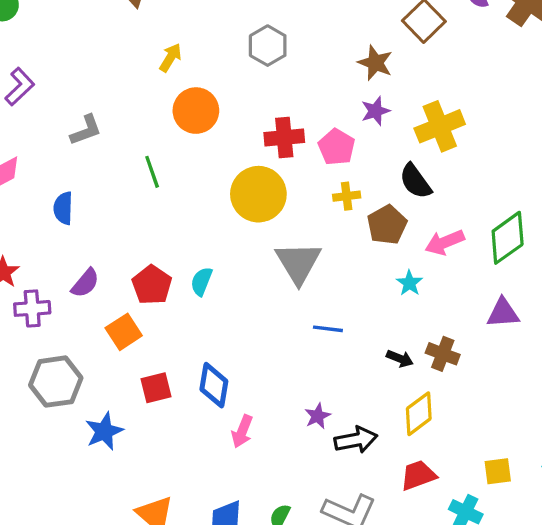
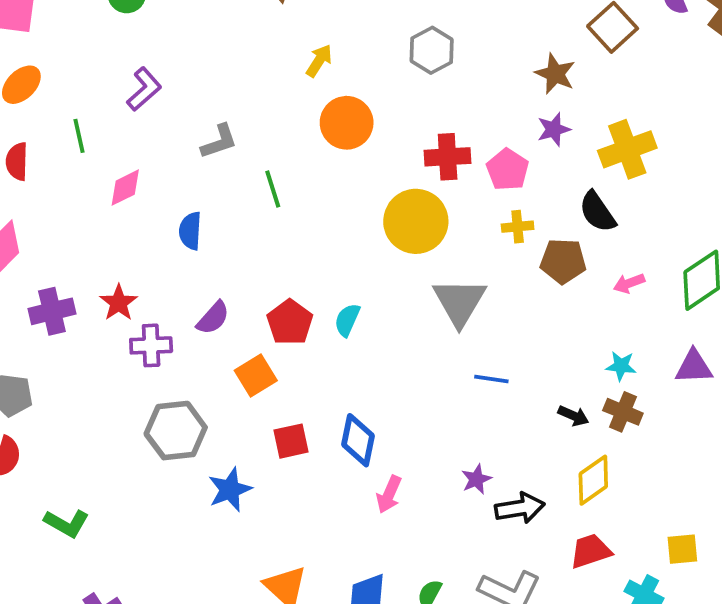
green line: (152, 172) -> (273, 189), moved
brown pentagon: (387, 225) -> (563, 261), turned 30
pink arrow: (445, 242) -> (629, 283), size x0.7
cyan star: (409, 283) -> (621, 366), moved, turned -30

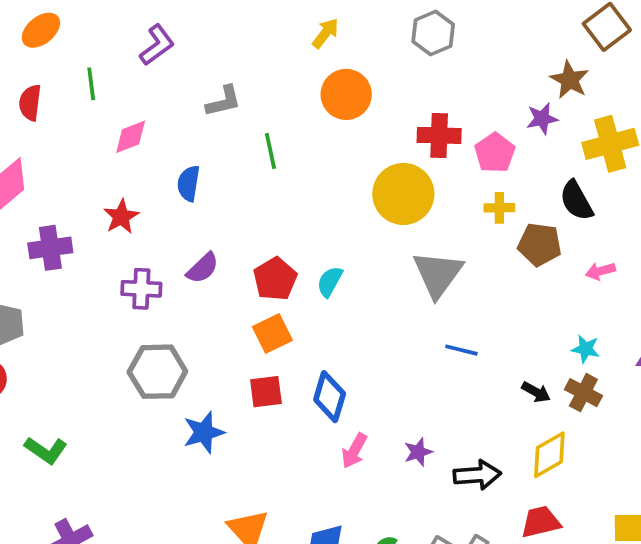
brown star: (555, 74) -> (570, 80), moved
red star: (119, 303) -> (121, 217), moved
orange square: (256, 376) -> (272, 334), moved
purple star: (476, 479) -> (418, 452), moved

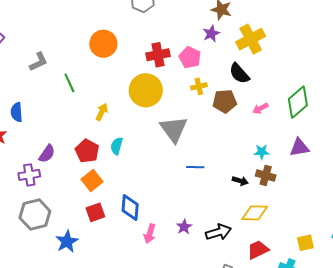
yellow arrow: (325, 33) -> (102, 112), moved
blue semicircle: (189, 183) -> (17, 112), moved
purple cross: (141, 289) -> (29, 175), moved
yellow diamond: (549, 455) -> (255, 213), turned 44

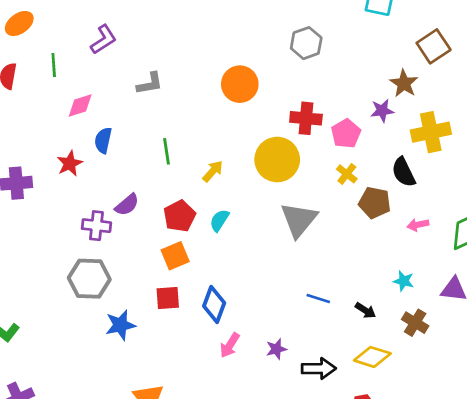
green line: (69, 83) -> (166, 151), moved
yellow cross: (199, 86) -> (347, 174), turned 35
blue line: (195, 167) -> (318, 299), moved
brown cross: (266, 175) -> (415, 323), moved

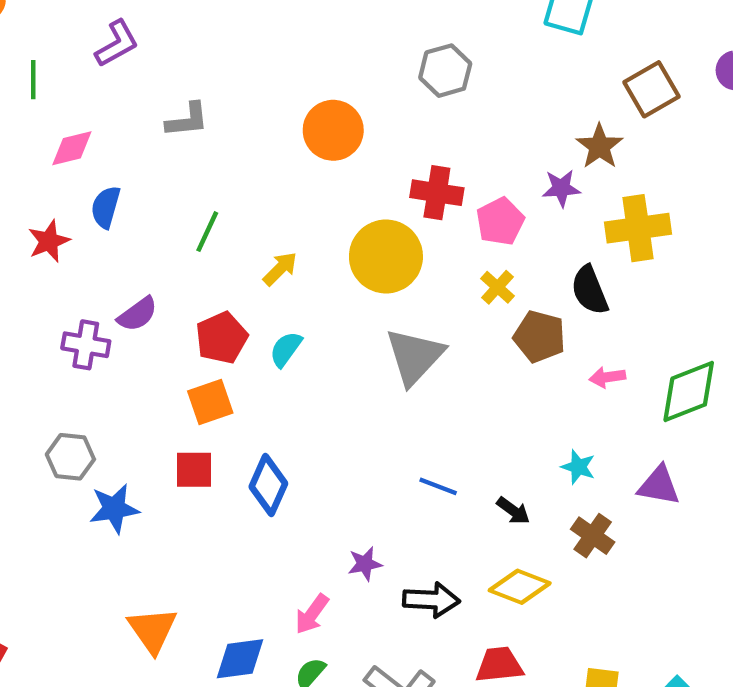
green line: (166, 151) -> (207, 232), turned 30
gray hexagon: (89, 279) -> (70, 457), moved, size x0.7
pink arrow: (230, 345) -> (312, 614), moved

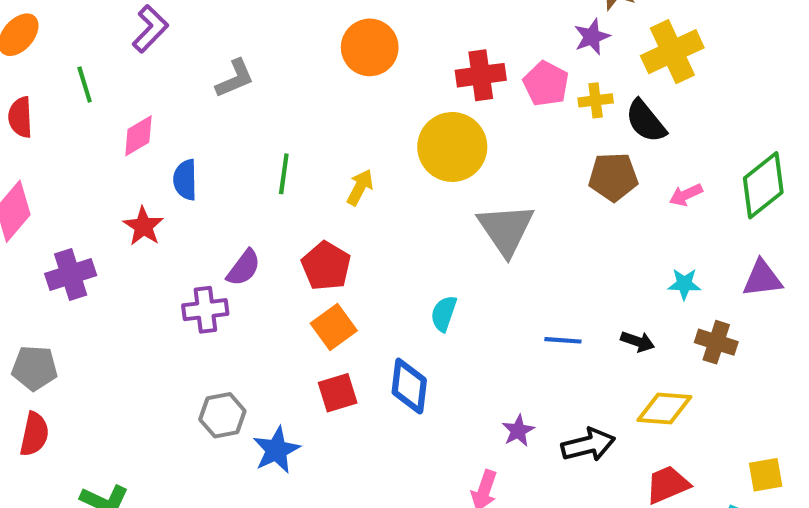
yellow cross: (497, 287) -> (596, 100), moved, turned -32
cyan semicircle: (286, 349) -> (444, 314), moved

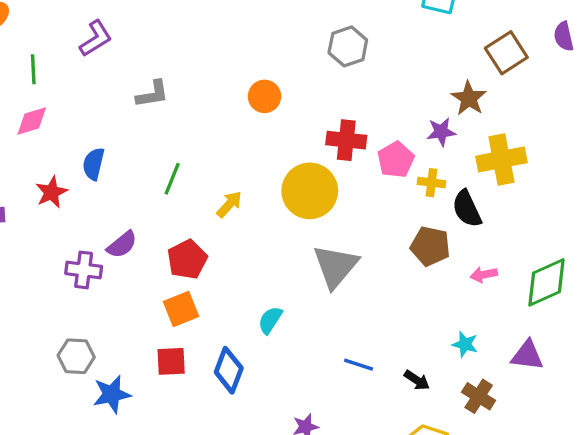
orange circle: (370, 47) -> (265, 96), size x0.7
pink diamond: (138, 136) -> (32, 121), moved

